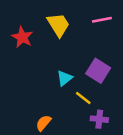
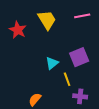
purple square: (98, 71) -> (79, 57), turned 36
yellow line: (83, 98) -> (67, 79), turned 32

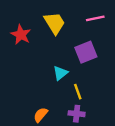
purple square: (79, 57) -> (86, 52), moved
purple cross: (80, 96) -> (77, 114), moved

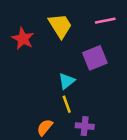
yellow line: (78, 92) -> (67, 104), moved

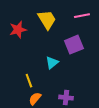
red star: (23, 39) -> (18, 30), turned 30
yellow line: (67, 104) -> (29, 81), moved

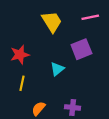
red star: (18, 30) -> (20, 55), moved
yellow line: (29, 81) -> (22, 83), moved, turned 32

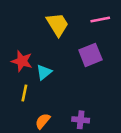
red star: (20, 55) -> (22, 61), turned 30
cyan triangle: (57, 69) -> (44, 72), moved

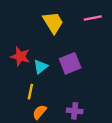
purple square: (90, 55) -> (70, 63), moved
yellow line: (24, 93) -> (30, 92), moved

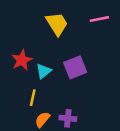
red star: (20, 57) -> (22, 60), turned 30
purple cross: (75, 111) -> (68, 118), moved

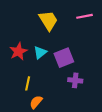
cyan triangle: (44, 71) -> (40, 52), moved
purple cross: (68, 118) -> (75, 80), moved

